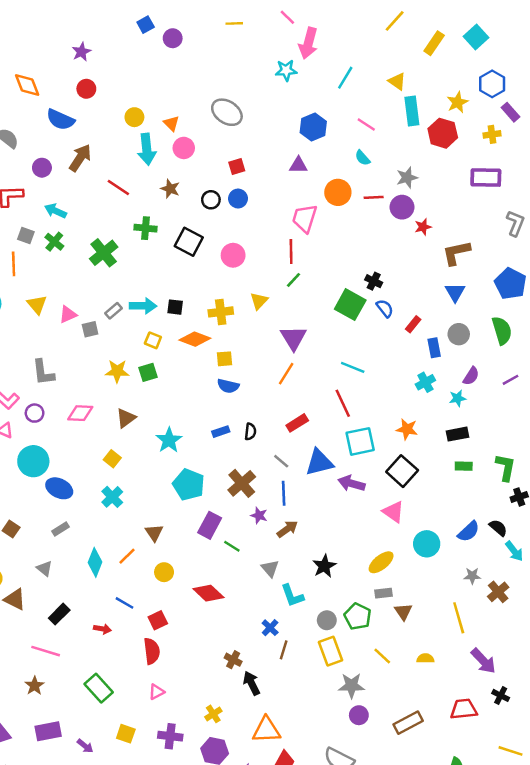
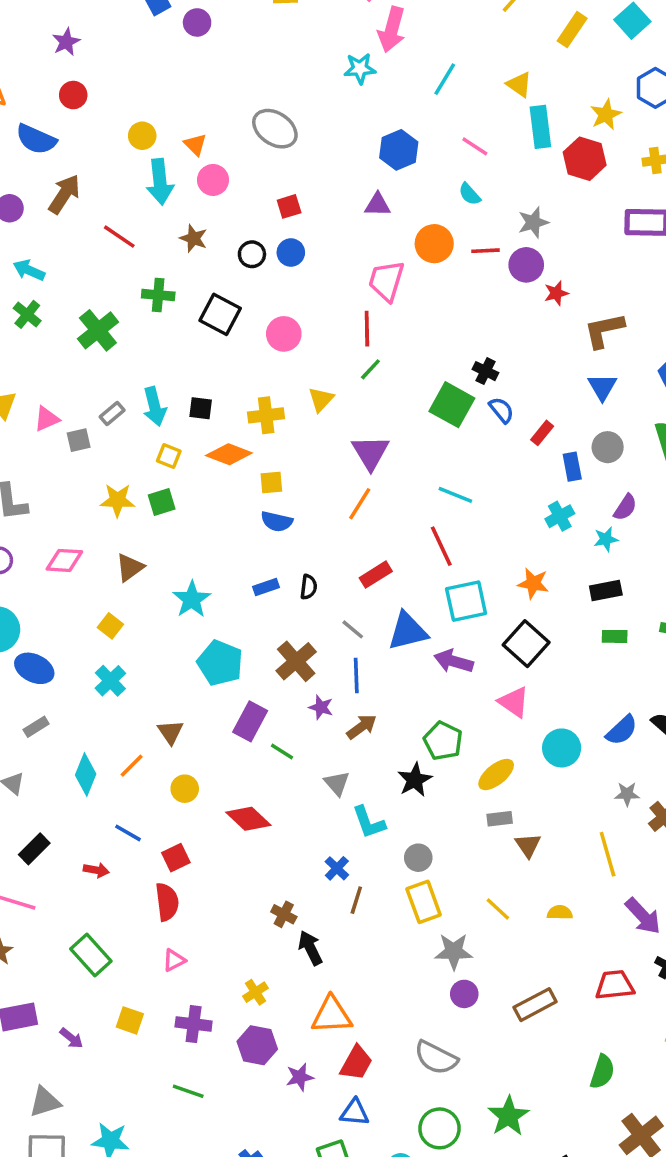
cyan arrow: (143, 306) -> (155, 406), turned 75
green pentagon: (358, 617) -> (443, 741), moved

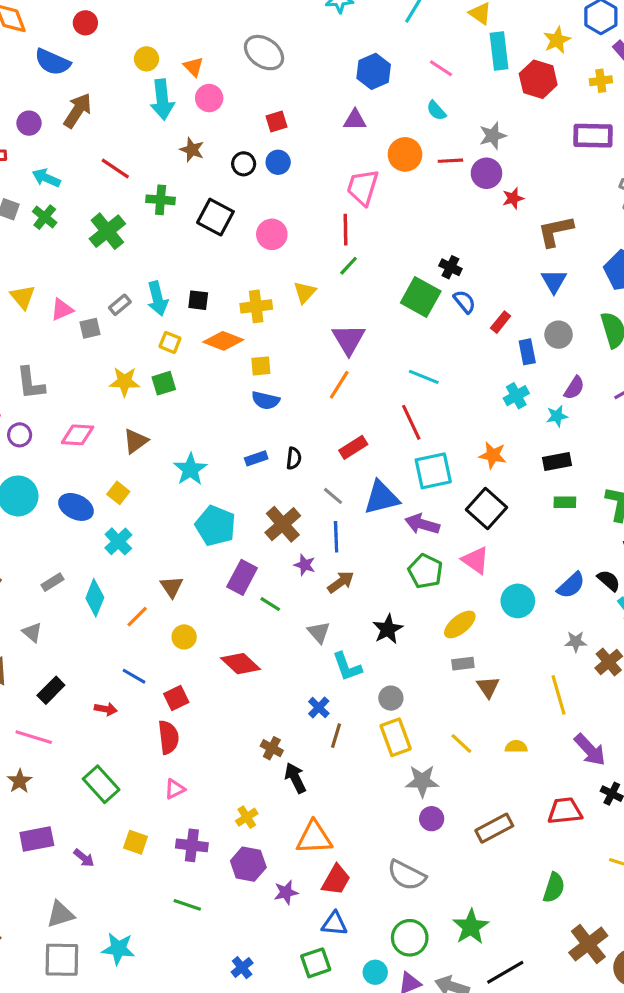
red line: (119, 237) -> (115, 169), moved
blue ellipse: (34, 668) -> (76, 507), moved
green pentagon: (443, 741) -> (425, 571), moved
cyan diamond: (86, 775) -> (95, 598), moved

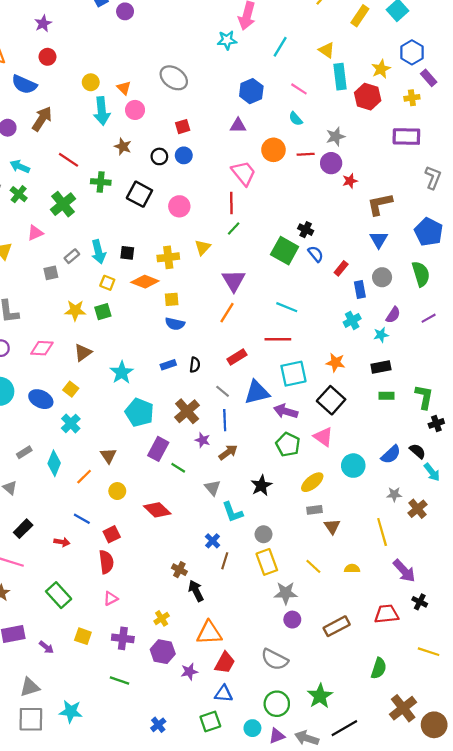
pink trapezoid: (363, 187) -> (244, 173), turned 124
pink triangle: (62, 310) -> (35, 233), moved
red line: (411, 422) -> (278, 339), turned -65

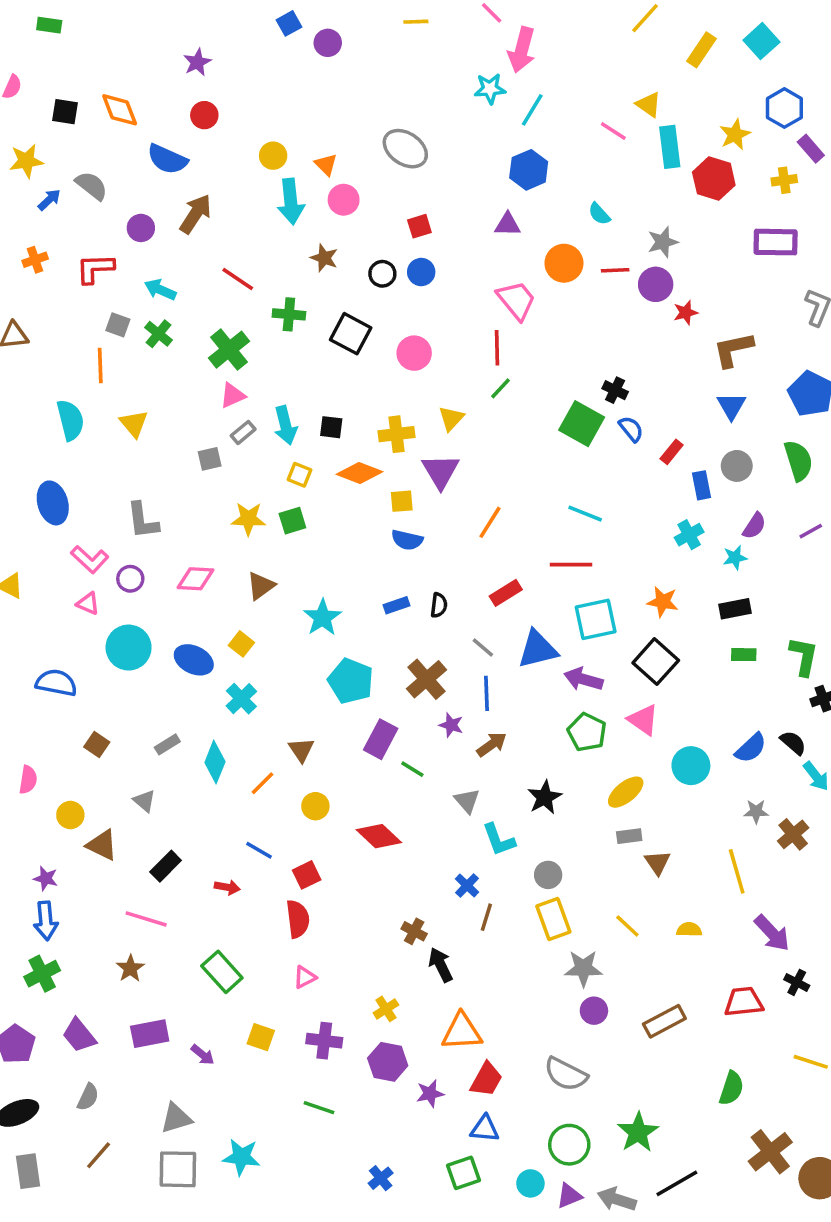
cyan line: (280, 47) -> (532, 110), moved
pink line: (299, 89) -> (613, 131), moved
pink triangle: (35, 233) -> (233, 395), moved
purple triangle: (234, 281) -> (441, 471), moved

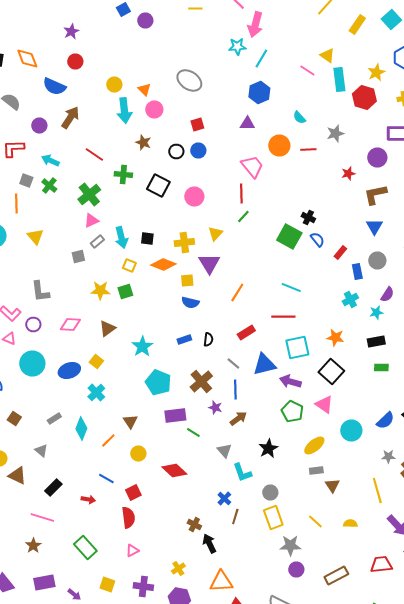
purple circle: (656, 284) -> (377, 158), moved
blue ellipse: (194, 660) -> (69, 370), turned -45
purple rectangle: (381, 739) -> (175, 416), turned 55

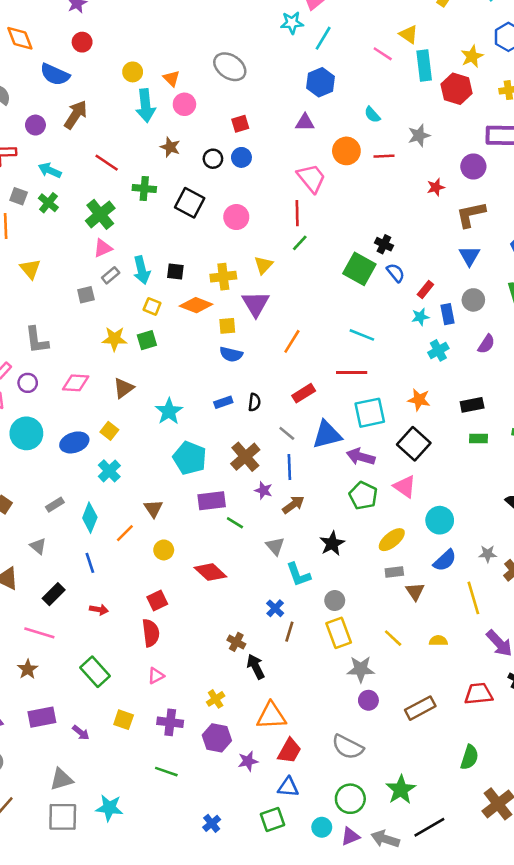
cyan star: (376, 312) -> (420, 317), moved
blue semicircle: (385, 420) -> (445, 560), moved
blue line: (106, 478) -> (90, 563), moved, turned 42

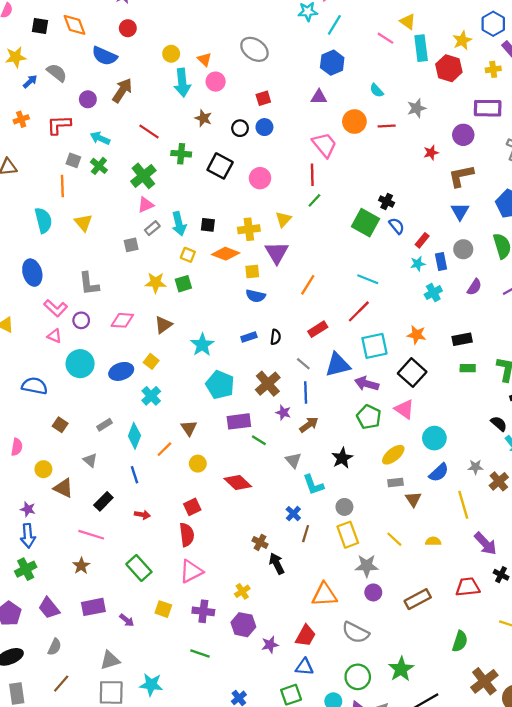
red line: (352, 372) -> (359, 311), turned -45
pink triangle: (156, 676) -> (191, 571), size x1.6
orange triangle: (271, 716) -> (324, 595), moved

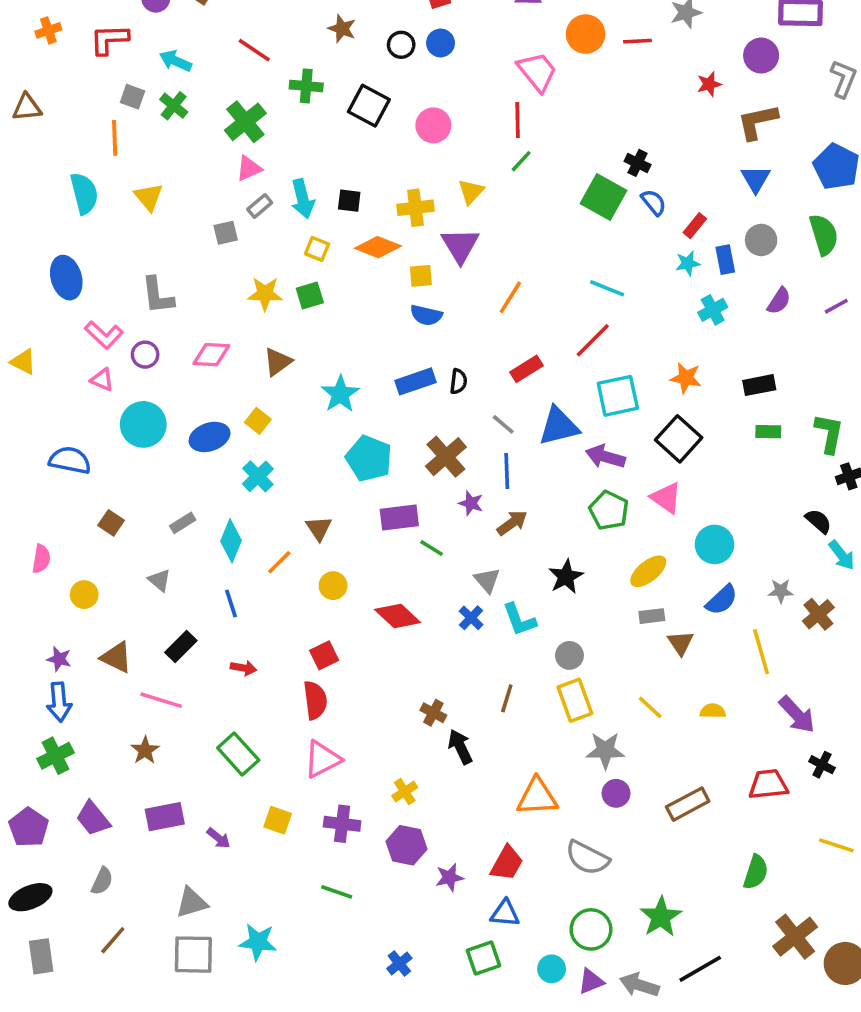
blue rectangle: (249, 337) -> (415, 381), size x1.5
brown triangle: (63, 488) -> (116, 657), moved
blue cross: (293, 514) -> (471, 618), moved

